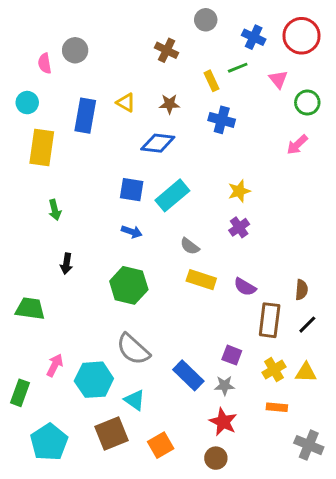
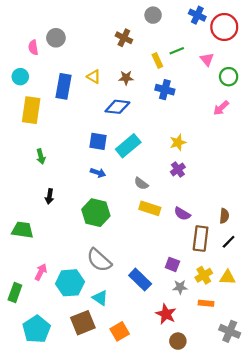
blue cross: (254, 37) -> (197, 15), moved
gray star: (225, 386) -> (180, 287), moved
brown circle: (216, 458) -> (178, 341), moved

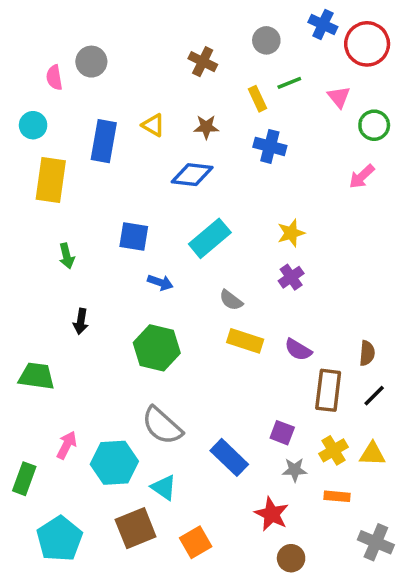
gray circle: (153, 15) -> (266, 40), moved
blue square: (98, 141) -> (134, 237), moved

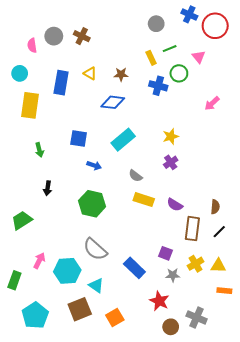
brown cross: (203, 62) -> (82, 36), moved
green circle: (374, 125) -> (179, 73), moved
green trapezoid: (37, 376) -> (22, 220), turned -40
orange rectangle: (337, 496) -> (224, 291), moved
gray cross: (376, 542) -> (197, 317), moved

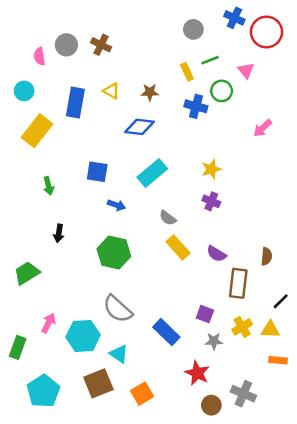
yellow rectangle: (30, 105) -> (37, 131), turned 30
purple cross: (171, 162) -> (211, 201), turned -32
yellow rectangle: (144, 200) -> (178, 247), turned 30
black line: (219, 232) -> (281, 301), moved

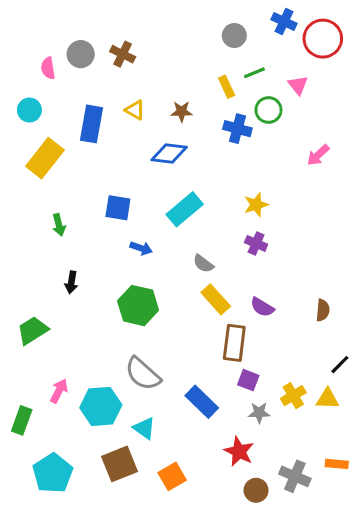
brown rectangle: (238, 283) -> (234, 343), moved
orange rectangle: (278, 360) -> (337, 464), moved

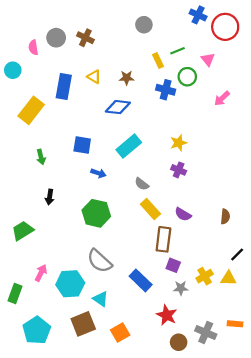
gray circle: (234, 35) -> (144, 25), moved
cyan circle: (29, 110) -> (13, 70), moved
pink arrow: (318, 155) -> (222, 98), moved

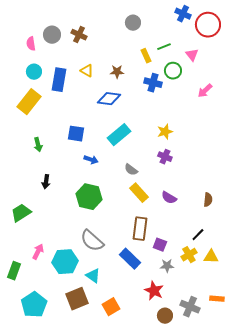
cyan circle: (13, 70) -> (34, 72), moved
brown rectangle: (163, 239) -> (140, 229), moved
black line: (237, 254) -> (198, 235), moved

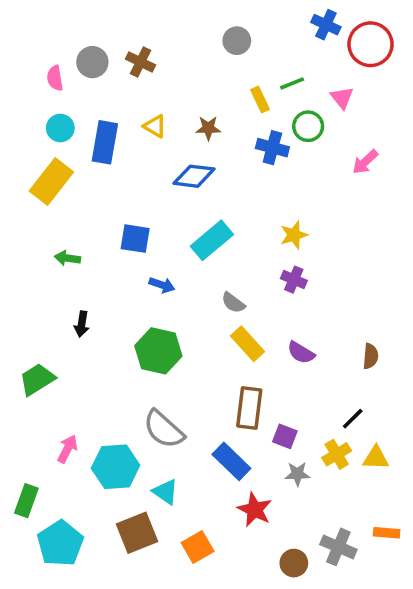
green arrow: (38, 145) -> (67, 258), turned 112
green rectangle: (14, 271) -> (26, 501), moved
red star: (154, 291) -> (255, 510), moved

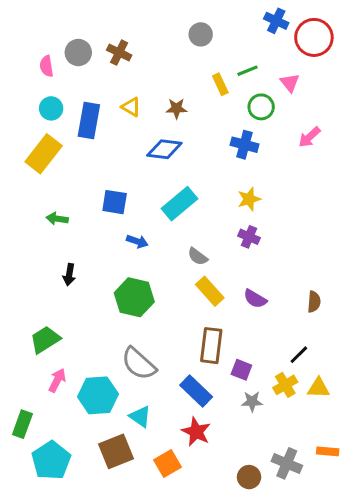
blue cross: (272, 148) -> (244, 145), moved
green trapezoid: (37, 379) -> (45, 340), moved
red star: (255, 510) -> (196, 432), moved

